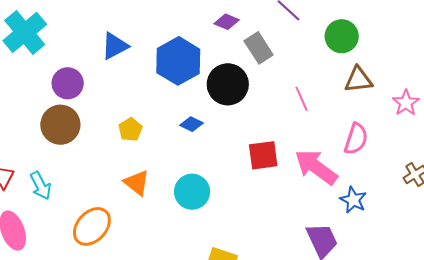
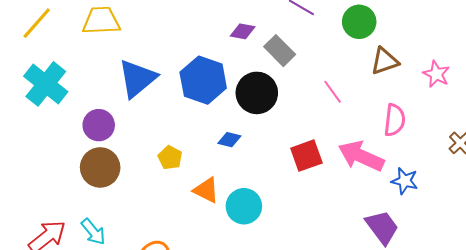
blue triangle: (115, 46) -> (137, 78), size x1.4
orange triangle: (137, 183) -> (206, 190), moved

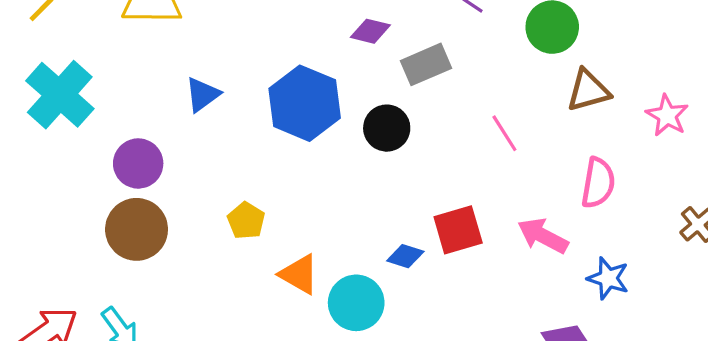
gray rectangle: (280, 51) -> (426, 64), turned -72
blue triangle: (137, 78) -> (202, 95), size x0.6
black circle: (257, 93) -> (387, 128), size x0.7
blue diamond: (229, 140) -> (405, 256), moved
pink arrow: (361, 156) -> (543, 236), size x0.7

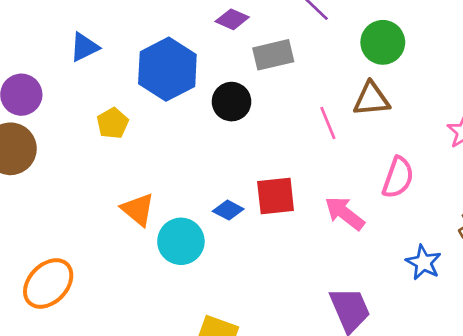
brown triangle: (588, 91) -> (371, 99), moved
yellow pentagon: (246, 221) -> (113, 123), moved
blue star: (608, 278) -> (423, 263), moved

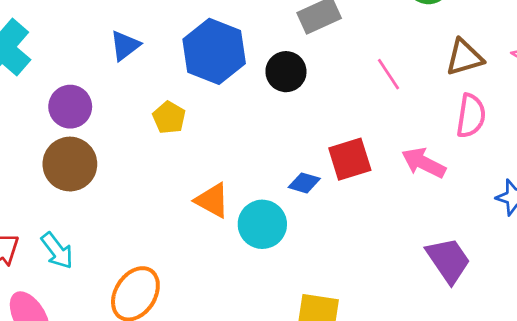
brown triangle: (371, 99) -> (464, 57), moved

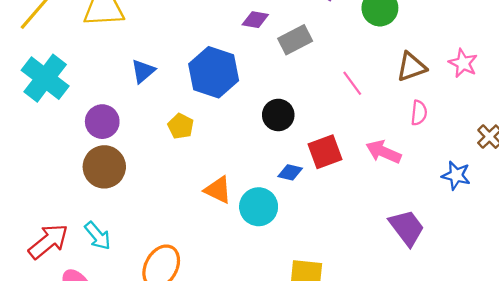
black circle: (286, 72) -> (278, 115), moved
pink semicircle: (471, 116) -> (419, 113), size x0.7

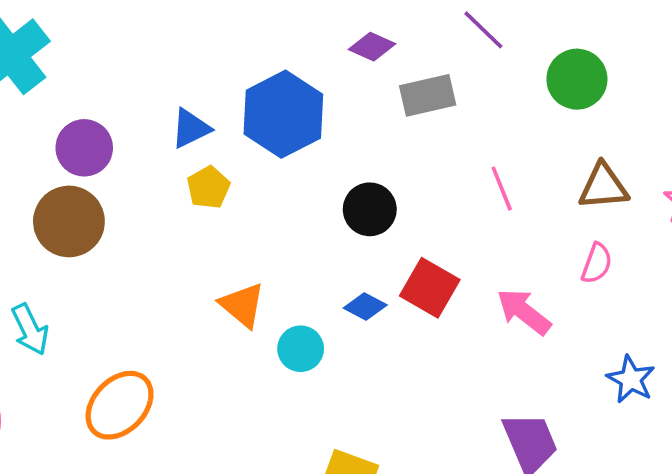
blue triangle: (143, 71) -> (191, 128), moved
red square: (325, 152) -> (430, 288), turned 36
cyan circle: (259, 207) -> (301, 349), size x0.7

